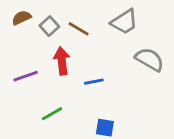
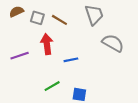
gray trapezoid: (124, 22) -> (94, 15), turned -75
gray square: (49, 26) -> (37, 18), turned -32
green line: (52, 114) -> (52, 86), moved

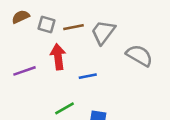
gray trapezoid: (94, 15) -> (103, 32), moved, turned -125
brown line: (59, 20) -> (74, 27), turned -42

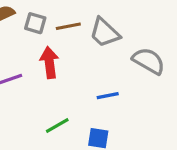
gray trapezoid: (103, 32) -> (105, 33), turned -84
blue line: (88, 76) -> (108, 96), moved

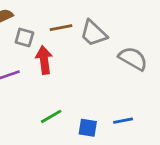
gray square: (35, 23) -> (24, 37), moved
blue line: (108, 96) -> (123, 121), moved

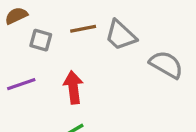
red arrow: (44, 60) -> (73, 87), moved

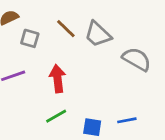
brown line: (83, 29) -> (66, 29), turned 55

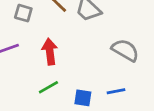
gray semicircle: (137, 59) -> (125, 50), moved

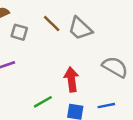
red arrow: (50, 52) -> (71, 79), moved

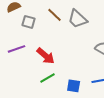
red arrow: (71, 79) -> (46, 56), moved, turned 138

